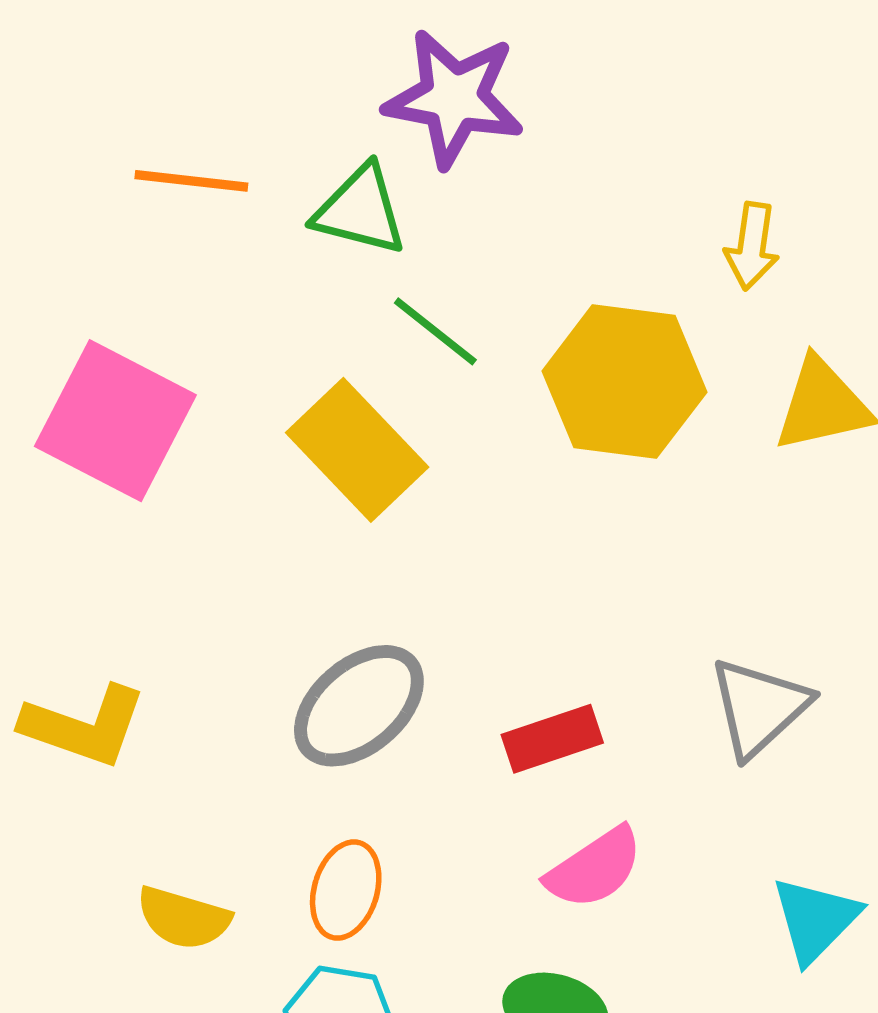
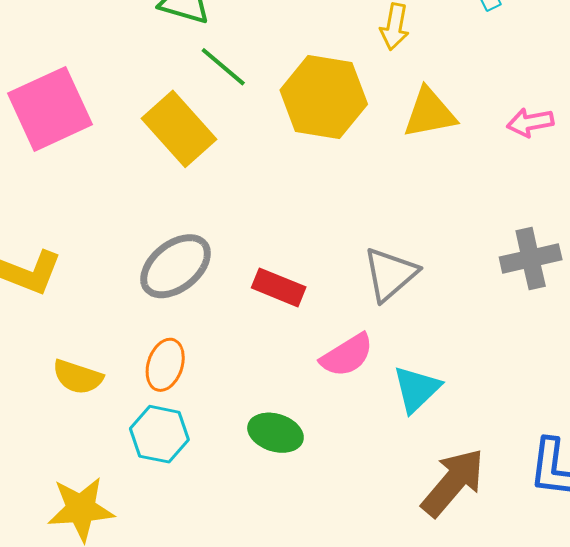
pink square: (115, 421) -> (50, 109), turned 36
red rectangle: (552, 739) -> (279, 287), turned 39
pink semicircle: (594, 868) -> (347, 355), moved

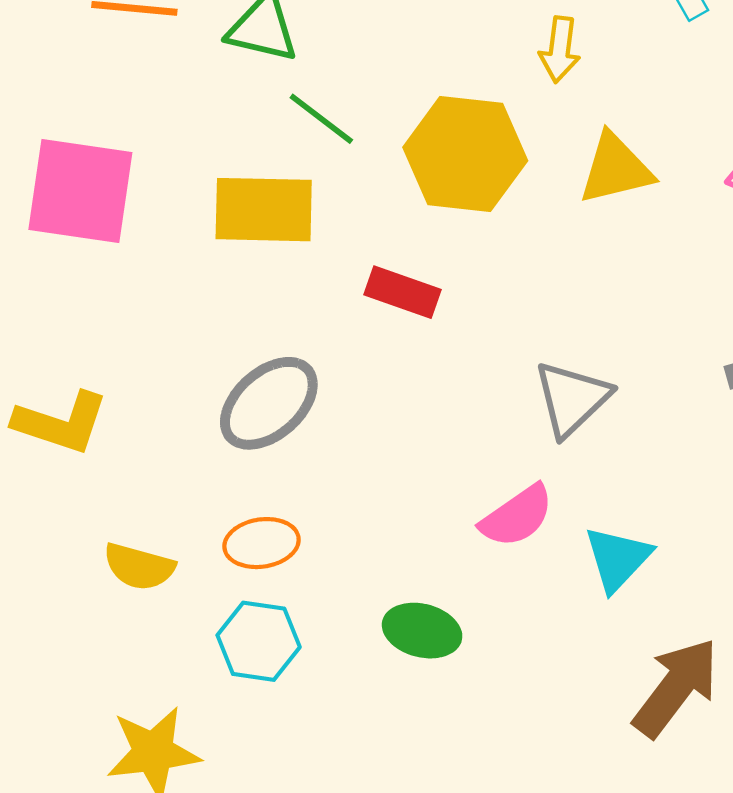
pink square: (50, 109) -> (80, 191), turned 36
yellow rectangle: (179, 129) -> (264, 210), turned -44
red rectangle: (279, 287) -> (402, 292), moved
orange ellipse: (165, 365) -> (262, 543), turned 66

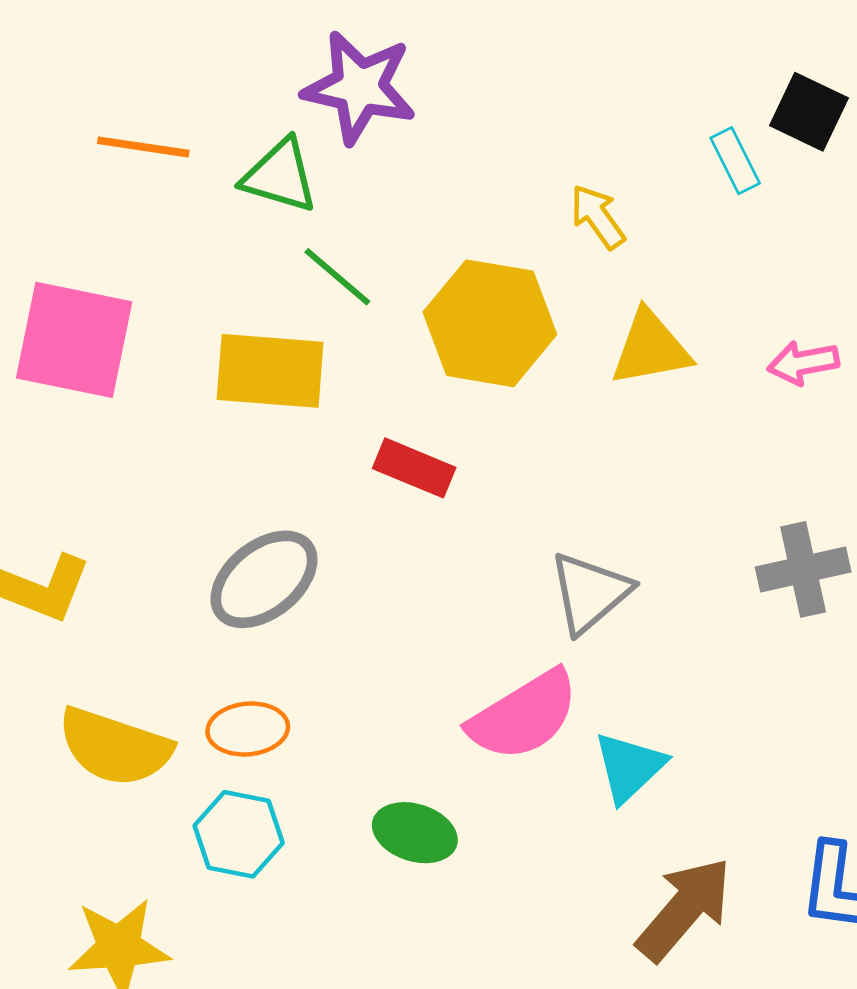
yellow arrow: (560, 50) -> (598, 217), turned 134
pink semicircle: (517, 516) -> (524, 715), size x1.4
yellow semicircle: (139, 567) -> (115, 747), size x1.5

